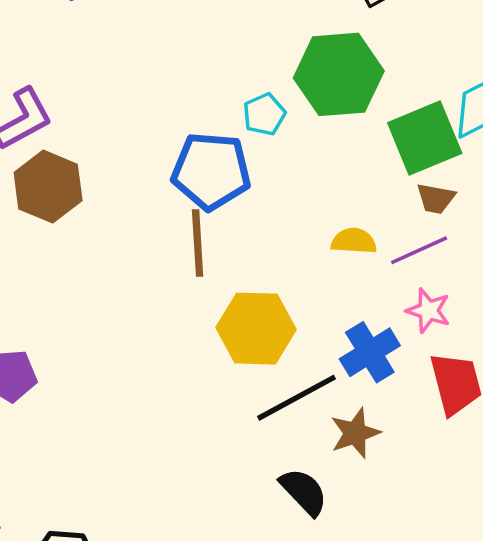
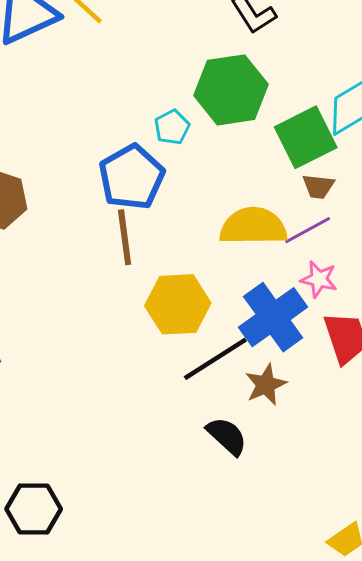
blue pentagon: (211, 171) -> (132, 177), turned -30
yellow semicircle: (354, 241) -> (253, 226), size x1.8
blue cross: (370, 352) -> (273, 317), size x1.4

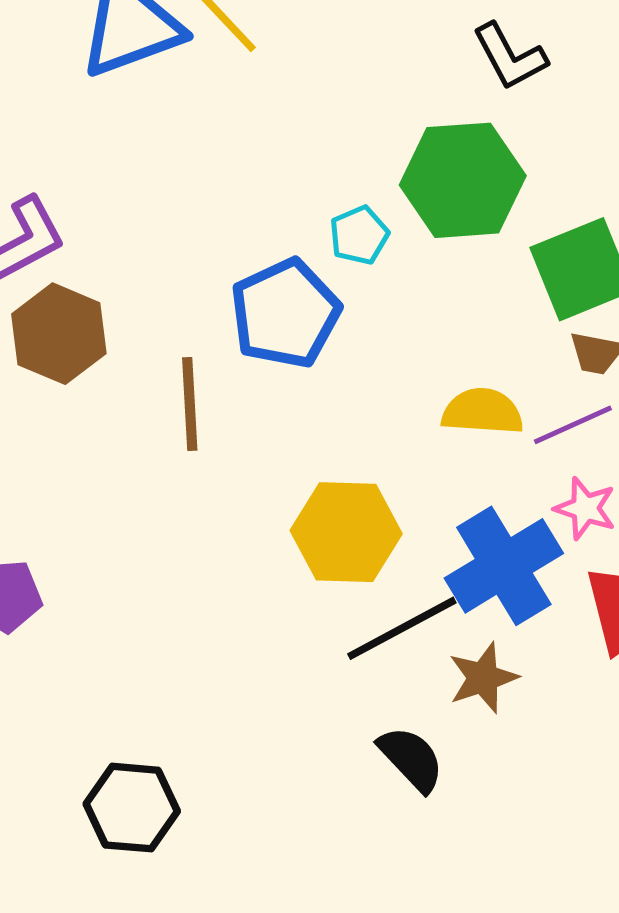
yellow semicircle: (253, 226) -> (482, 412), size x0.7
brown line: (125, 237) -> (190, 404), moved
black hexagon: (34, 509) -> (132, 808), moved

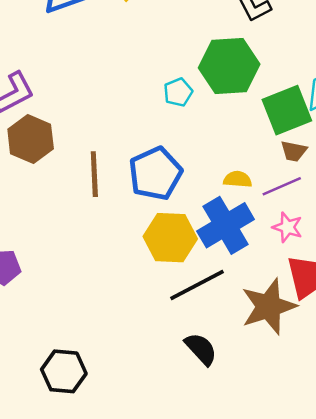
blue pentagon: (285, 313) -> (155, 174), moved
yellow semicircle: (482, 412) -> (238, 179), size x0.7
blue cross: (504, 566) -> (226, 225), moved
brown star: (483, 678) -> (269, 307), moved, size x1.6

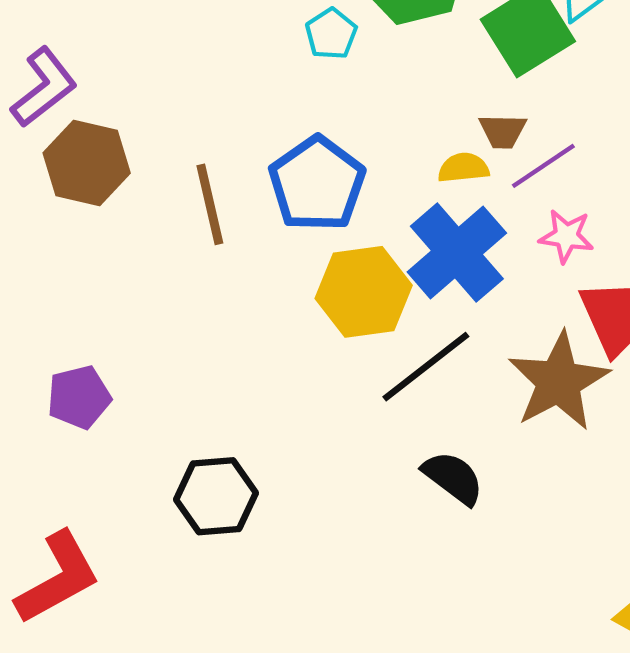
brown trapezoid: (294, 151) -> (503, 131), moved
black hexagon: (64, 371) -> (216, 496), moved

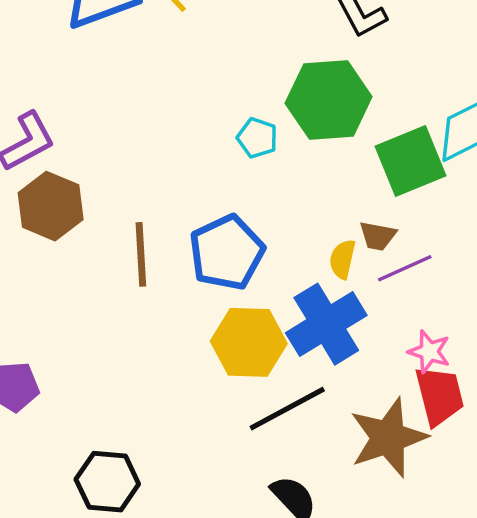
cyan pentagon: (331, 34) -> (257, 138), turned -30
yellow semicircle: (463, 168) -> (342, 259), turned -81
pink star: (566, 236) -> (429, 352), moved

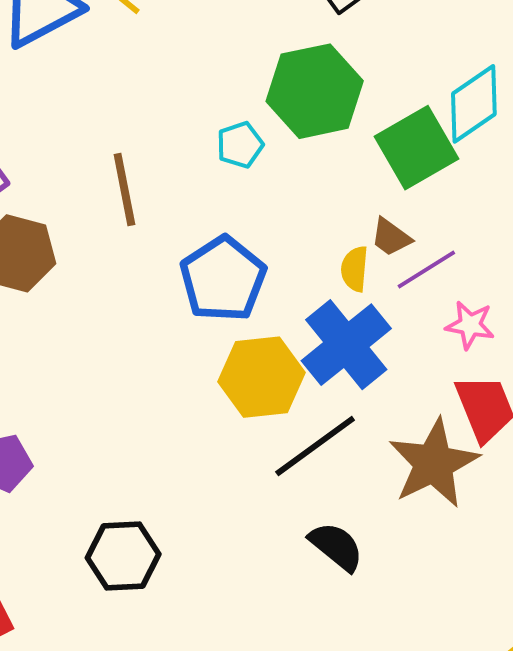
cyan pentagon: (257, 138) -> (240, 145), turned -30
brown trapezoid: (378, 236) -> (391, 237), turned 33
brown line: (141, 254) -> (124, 190), moved
pink star: (429, 352) -> (470, 325), moved

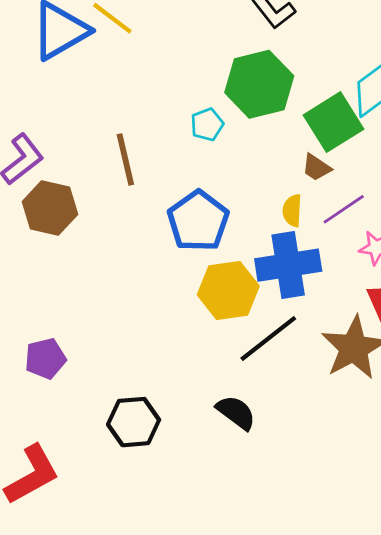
brown trapezoid: (391, 237) -> (316, 168), moved
blue cross: (346, 345) -> (288, 265), turned 32
black semicircle: (336, 546) -> (236, 413), moved

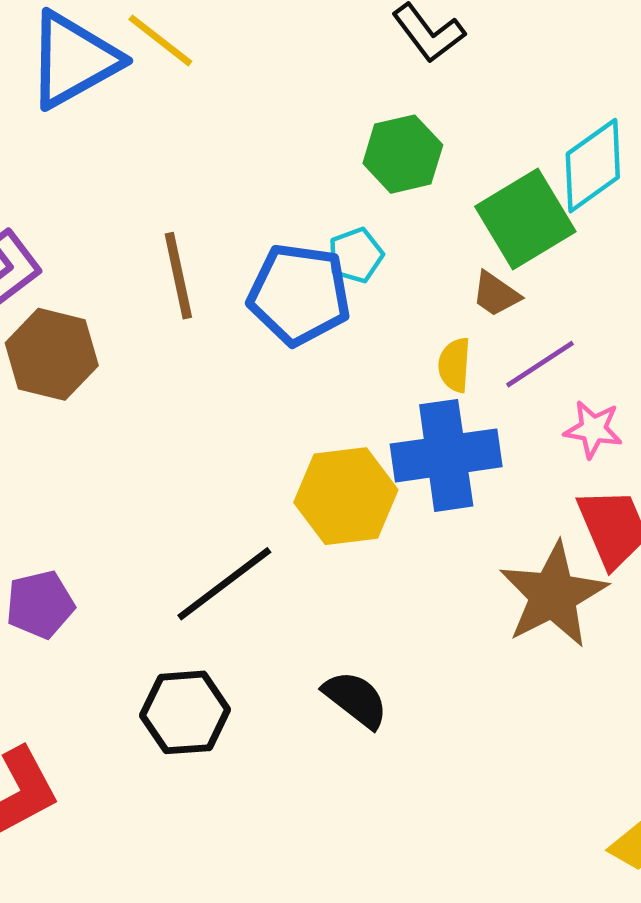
green hexagon: (259, 84) -> (403, 154), size x0.7
cyan pentagon: (207, 125) -> (356, 255), moved
blue pentagon: (198, 221) -> (299, 294), moved, turned -30
black line: (268, 338) -> (224, 584), moved

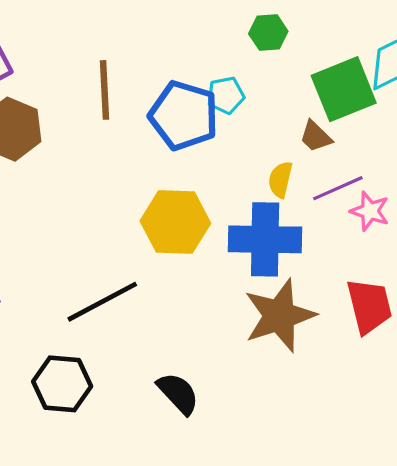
green hexagon: (403, 154) -> (268, 32), size x0.7
pink star: (593, 429) -> (370, 211), moved
yellow hexagon: (346, 496) -> (175, 222), moved
brown star: (553, 595) -> (279, 316), moved

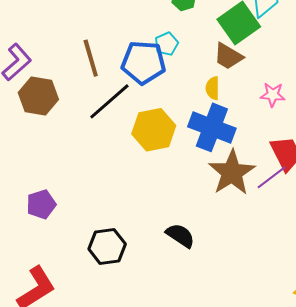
brown trapezoid: (316, 136) -> (228, 56), size x1.4
purple line: (338, 188) -> (272, 177), moved
blue cross: (265, 239) -> (212, 127), turned 33
black line: (102, 302) -> (109, 101), moved

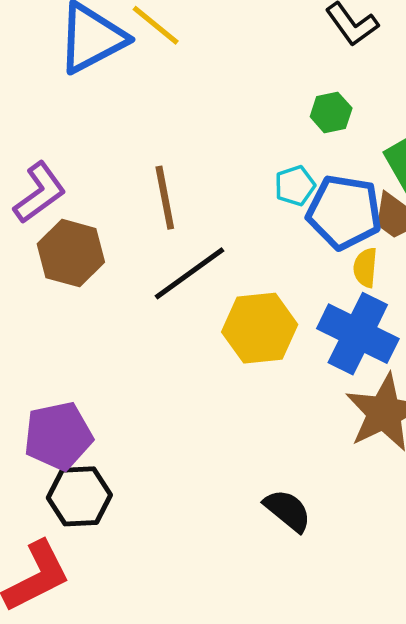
blue pentagon: (143, 62) -> (344, 212), moved
purple pentagon: (41, 204) -> (58, 436), size x1.4
black hexagon: (107, 246) -> (79, 496), moved

